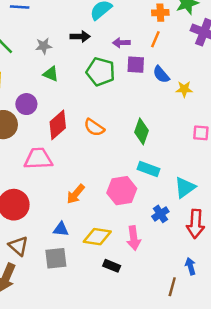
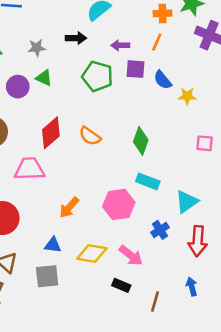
purple circle: (26, 104) -> (18, 87), moved
pink arrow: (134, 238) -> (131, 256), turned -45
black rectangle: (112, 266) -> (121, 285), moved
brown line: (172, 287) -> (155, 302), moved

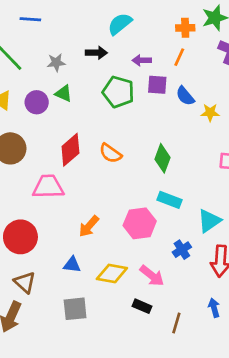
gray square: (47, 276) -> (75, 309), moved

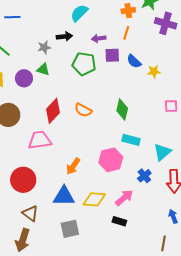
gray star: (56, 63) -> (44, 47), moved
blue triangle: (72, 265) -> (64, 196), size x1.6
pink arrow: (152, 276) -> (124, 198), turned -72
brown line: (176, 323) -> (164, 243), moved

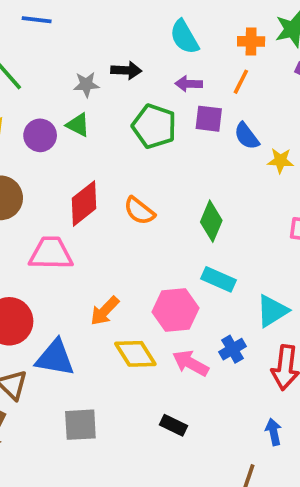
cyan semicircle: (79, 13) -> (184, 37), moved, turned -84
blue triangle: (64, 196) -> (55, 358), moved
pink arrow: (124, 198) -> (191, 363), moved, turned -120
yellow diamond: (94, 199) -> (135, 354), moved, turned 45

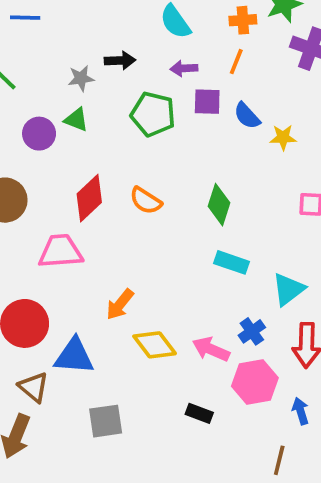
pink hexagon: (176, 310) -> (255, 382), moved

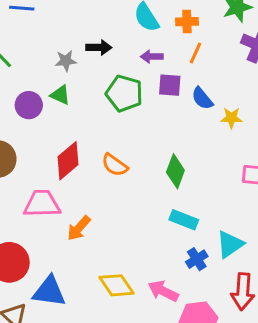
orange cross: (243, 20) -> (187, 22), moved
orange arrow: (120, 304) -> (79, 228), moved
blue cross: (252, 331) -> (197, 259), moved

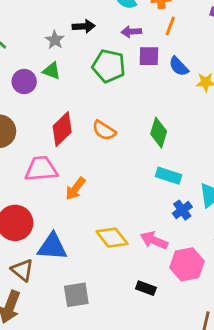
gray star: (66, 61) -> (55, 40), turned -30

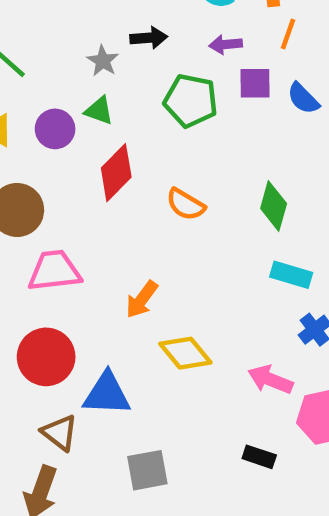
red diamond: (62, 129) -> (116, 173), moved
pink trapezoid: (41, 169) -> (54, 271), moved
yellow diamond: (112, 238) -> (185, 353), moved

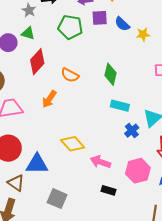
orange arrow: (142, 299) -> (49, 99), moved
pink arrow: (270, 380) -> (100, 162), moved
gray square: (147, 470) -> (57, 199), turned 36

